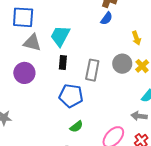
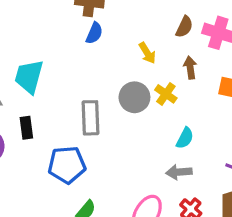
black rectangle: (63, 62) -> (26, 128), moved

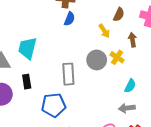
brown semicircle: (184, 27) -> (119, 14), moved

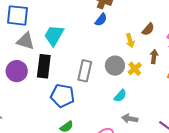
black rectangle: (27, 82) -> (44, 66), size x1.6
cyan semicircle: (130, 86) -> (120, 96), moved

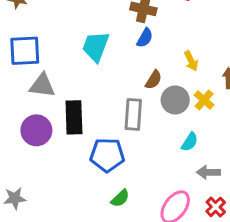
brown semicircle: (148, 29) -> (153, 80), moved
cyan trapezoid: (54, 35) -> (96, 46), moved

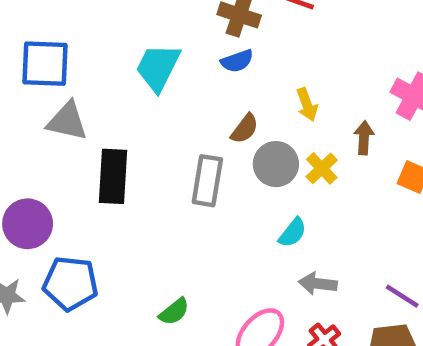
blue semicircle: (145, 38) -> (237, 61), turned 36
purple circle: (36, 130) -> (28, 224), moved
blue pentagon: (107, 155) -> (70, 283), moved

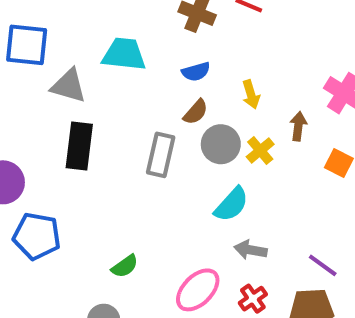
blue semicircle: (237, 61) -> (196, 72), moved
cyan trapezoid: (158, 67) -> (124, 54), turned 66
gray triangle: (67, 121) -> (69, 86), moved
cyan semicircle: (293, 233) -> (231, 204), size x1.4

